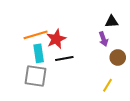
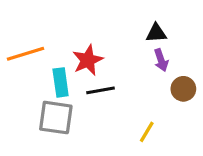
black triangle: (112, 22) -> (156, 33), moved
orange line: (36, 35) -> (26, 54), moved
yellow line: (107, 85) -> (147, 132), moved

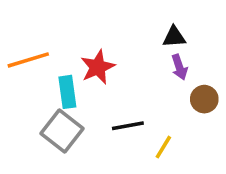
black line: (100, 90) -> (128, 126), moved
gray square: (56, 118) -> (62, 131), turned 30

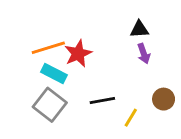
orange line: (28, 60) -> (48, 48), moved
cyan rectangle: (67, 92) -> (54, 73), turned -55
brown circle: (204, 99) -> (164, 99), moved

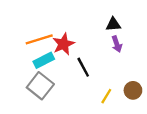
cyan rectangle: (54, 73) -> (44, 60), turned -54
brown circle: (164, 99) -> (133, 90), moved
black line: (102, 101) -> (83, 67), moved, turned 72

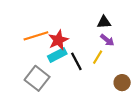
purple arrow: (117, 44) -> (107, 40), turned -32
cyan rectangle: (44, 60) -> (57, 55), moved
yellow line: (106, 96) -> (98, 57), moved

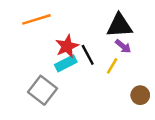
black triangle: (104, 22) -> (119, 26), size x1.6
orange line: (36, 36) -> (36, 19), moved
black line: (76, 61) -> (88, 55), moved

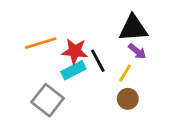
orange line: (36, 19) -> (41, 43), moved
red star: (67, 46) -> (75, 51), turned 30
brown circle: (140, 95) -> (128, 99), moved

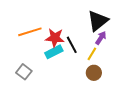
black triangle: (133, 28) -> (98, 21), turned -35
purple arrow: (137, 51) -> (101, 38), turned -96
gray square: (48, 100) -> (24, 72), moved, size x0.7

